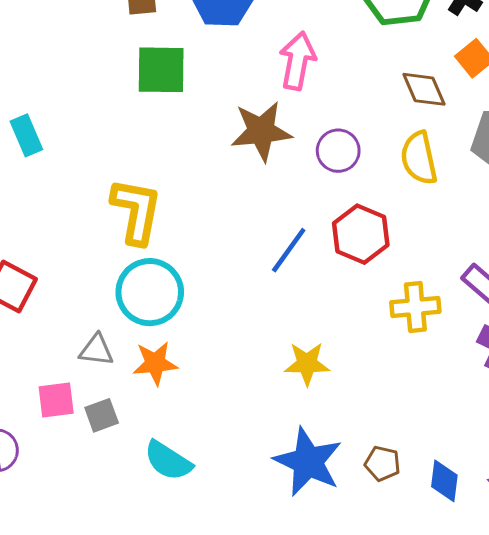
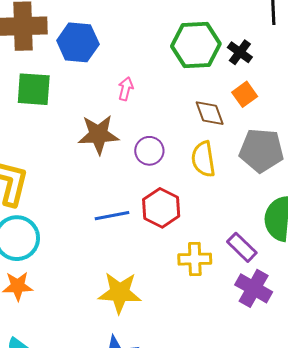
pink arrow: (297, 61) -> (126, 89), size x0.6
blue line: (289, 250) -> (112, 216), turned 40
yellow star: (307, 364) -> (120, 293), size x1.4

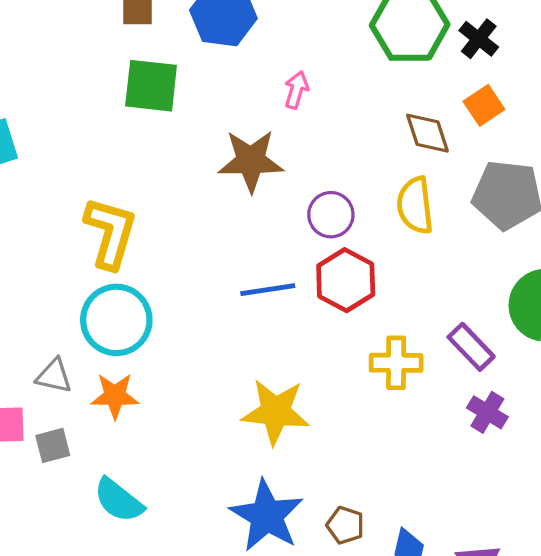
purple circle: (149, 151) -> (331, 215), moved
purple cross: (254, 288) -> (487, 412), size x0.7

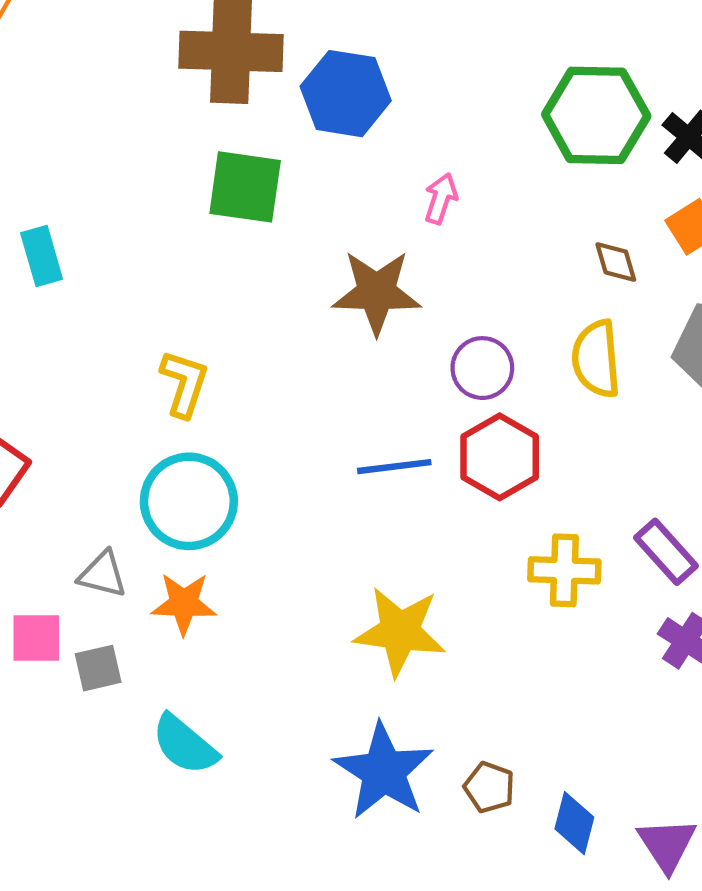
brown diamond: (427, 133) -> (616, 262), size x0.7
yellow L-shape: (110, 233) -> (184, 384), size x0.7

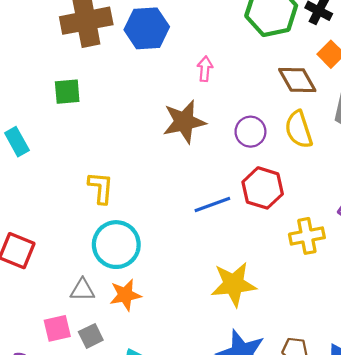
green square: (245, 187) -> (67, 92), moved, size x0.7
brown diamond: (616, 262) -> (297, 80), size x1.6
purple circle: (482, 368) -> (250, 132), moved

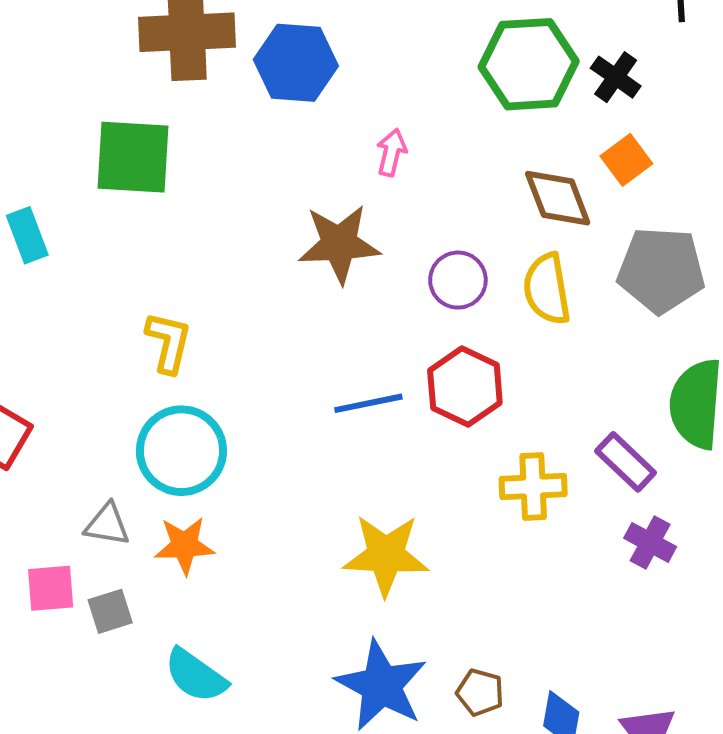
green square: (67, 92) -> (133, 157), size x1.6

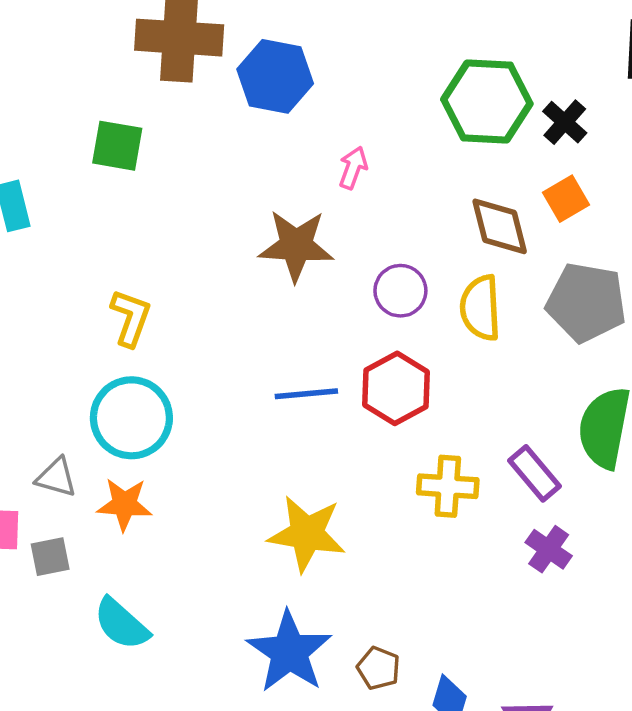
green square: (133, 157) -> (117, 146), size x0.7

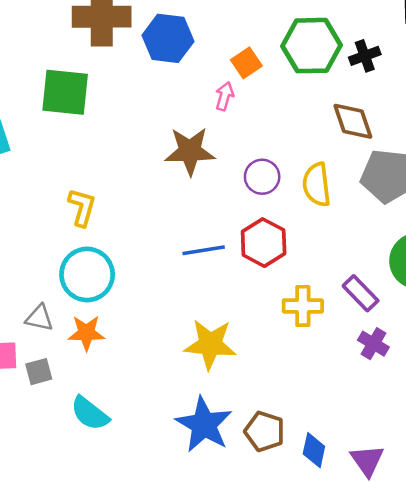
black cross: (565, 122) -> (365, 56), turned 32
green square: (117, 146) -> (65, 92), size x1.4
orange square: (566, 199) -> (246, 63), moved
brown diamond: (500, 226) -> (353, 121), moved
brown pentagon: (378, 668) -> (265, 431), size x1.4

